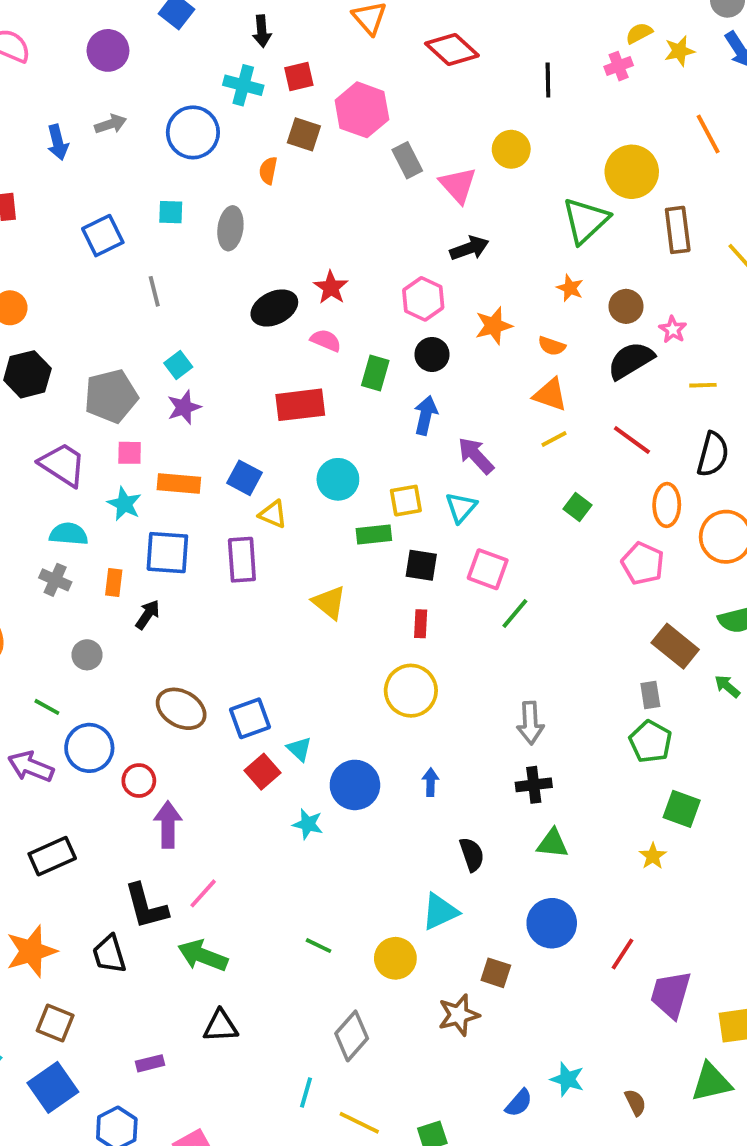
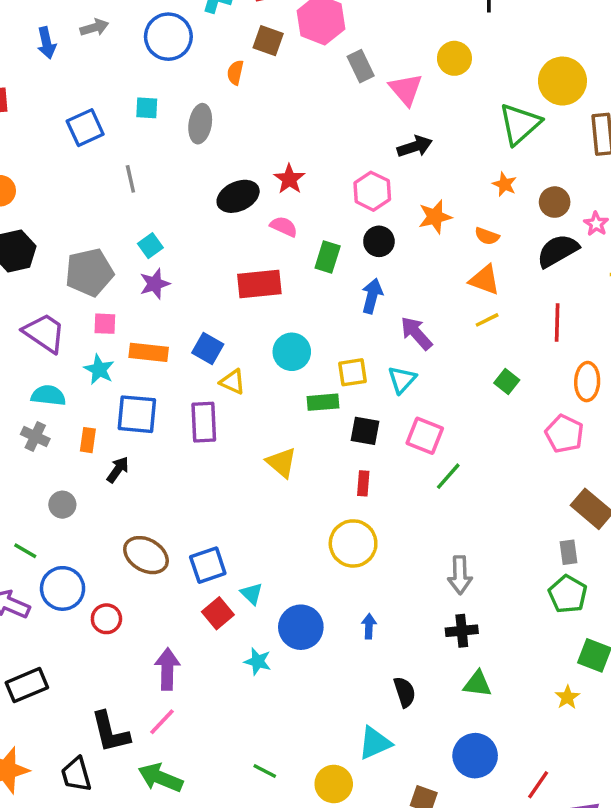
red line: (632, 440) -> (557, 322), turned 54
purple arrow: (168, 825) -> (167, 669), moved

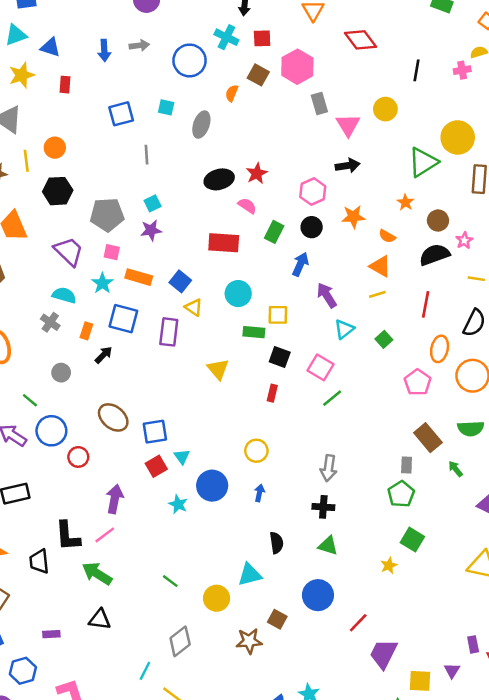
cyan triangle: (402, 380) -> (344, 329), moved
yellow circle: (353, 543) -> (256, 451), moved, size x0.7

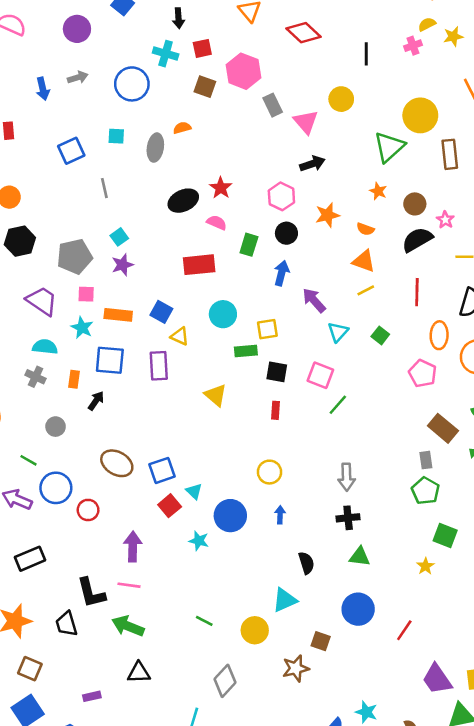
orange semicircle: (232, 93) -> (182, 128), moved, turned 63
pink line: (105, 535) -> (129, 585), turned 55
purple trapezoid: (383, 654) -> (437, 679), moved, turned -52

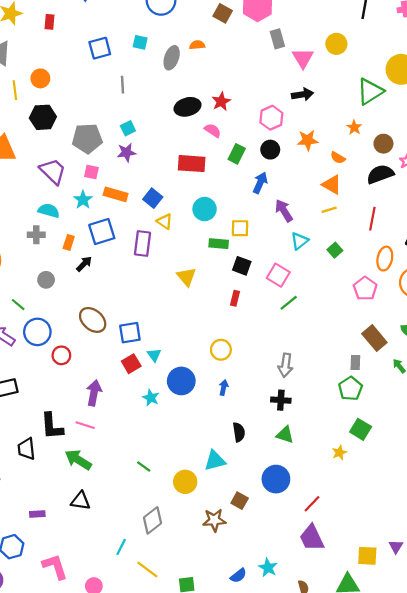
blue square: (110, 360) -> (102, 232), turned -32
gray cross: (36, 377) -> (36, 235), turned -35
purple trapezoid: (437, 679) -> (312, 538), moved

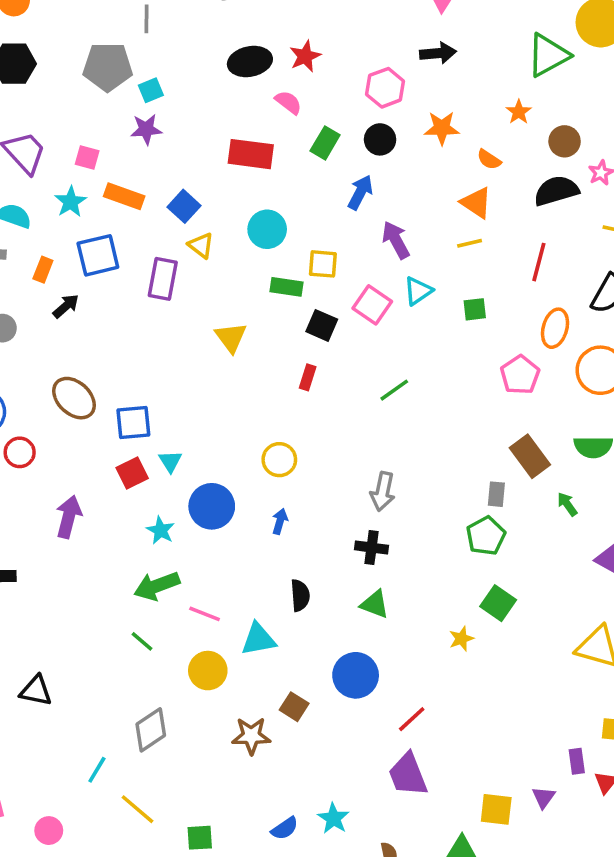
gray pentagon: (87, 138) -> (108, 67), moved
green square: (335, 250) -> (475, 309), turned 32
pink square: (278, 275) -> (372, 305), moved
pink line: (85, 425) -> (205, 614), moved
green arrow: (78, 460) -> (157, 586), moved, turned -56

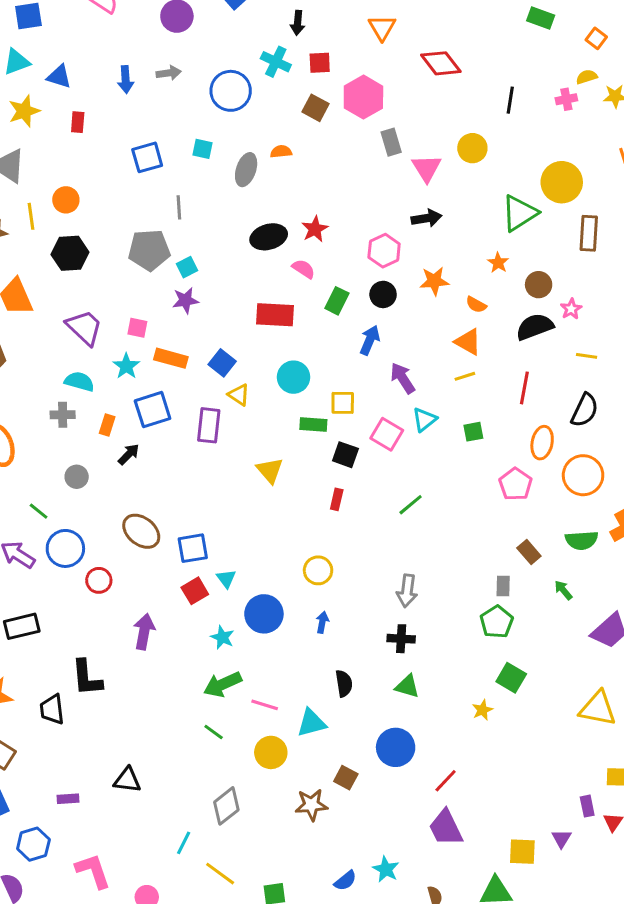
brown rectangle: (530, 456) -> (529, 552), size x0.7

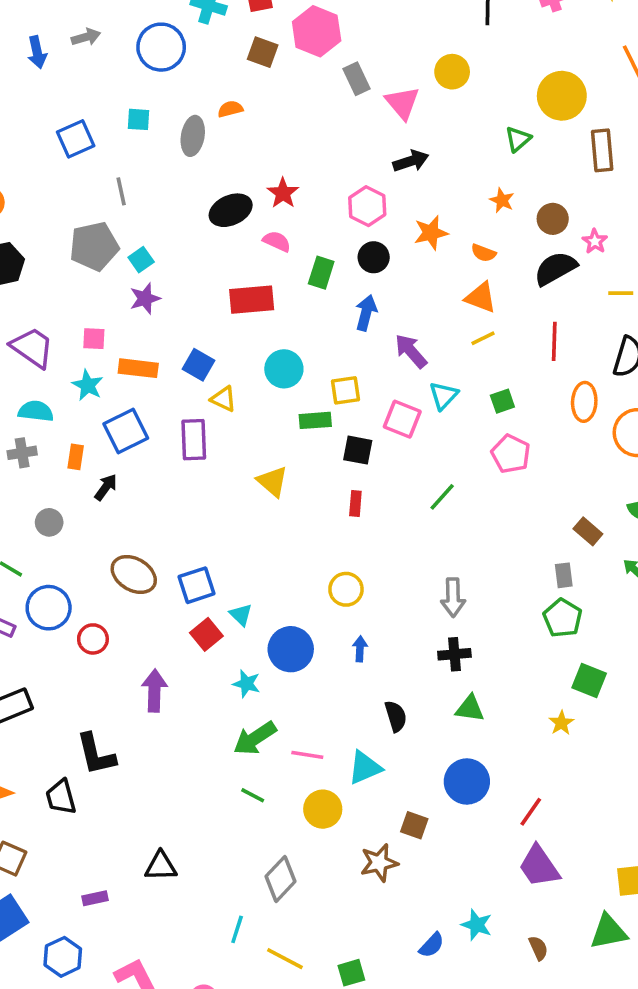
green triangle: (519, 213) -> (518, 139), size x0.6
pink pentagon: (516, 484) -> (511, 454), moved

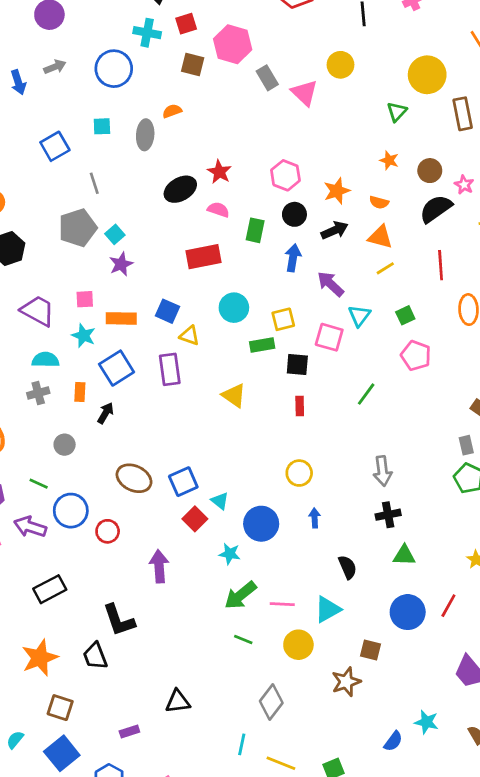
black arrow: (411, 161) -> (335, 230), moved
red line: (531, 812) -> (448, 606), moved

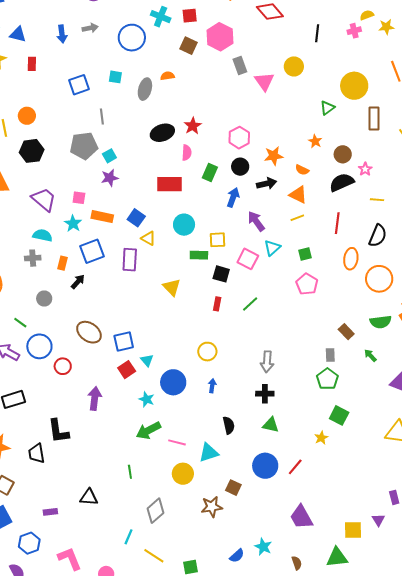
pink semicircle: (218, 210) -> (187, 153), turned 63
green line: (366, 394) -> (250, 304), moved
green line: (243, 639) -> (130, 472), moved, turned 48

